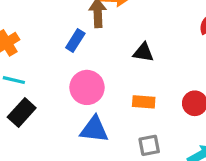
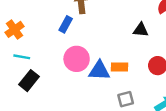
black triangle: (143, 52) -> (141, 30), moved
blue triangle: (94, 129) -> (99, 71), moved

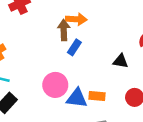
blue rectangle: (66, 24) -> (74, 47), moved

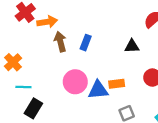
orange arrow: (76, 19) -> (47, 22), moved
brown arrow: (64, 30) -> (60, 42), moved

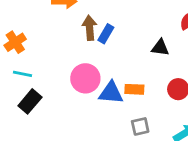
brown arrow: (60, 42) -> (90, 28), moved

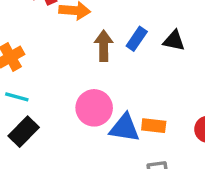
blue rectangle: (106, 34) -> (137, 39), moved
black triangle: (160, 48) -> (174, 41), moved

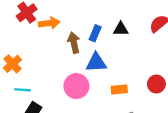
blue triangle: (125, 128) -> (96, 63), moved

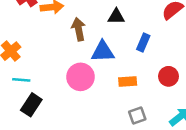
black triangle: (121, 29) -> (116, 17), moved
blue rectangle: (95, 33) -> (143, 42), moved

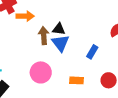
black triangle: (116, 17) -> (59, 29), moved
blue triangle: (103, 51) -> (60, 43), moved, turned 48

